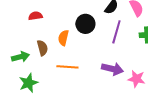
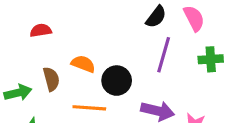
black circle: (85, 24) -> (117, 81), moved
orange semicircle: (63, 38) -> (83, 64), turned 98

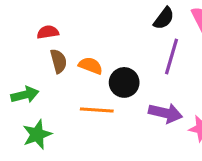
brown semicircle: (51, 79) -> (58, 61), moved

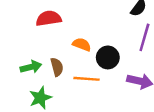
red semicircle: (48, 32) -> (49, 18), size x1.5
brown semicircle: (58, 61) -> (57, 67), moved

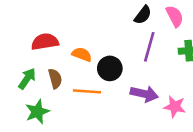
red semicircle: (49, 18) -> (45, 42), moved
green arrow: (31, 67) -> (27, 79), turned -42

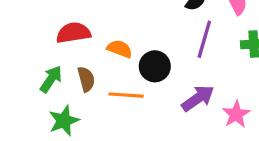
purple arrow: (144, 94) -> (198, 98), turned -48
pink star: (175, 107) -> (236, 114), turned 30

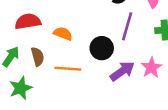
black circle: (155, 66) -> (102, 48), moved
pink star: (236, 114) -> (151, 67), moved

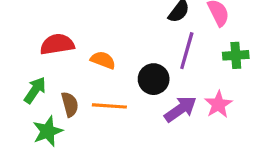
brown semicircle: (38, 57) -> (70, 104), moved

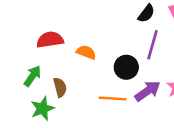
orange line: (109, 106) -> (113, 99), moved

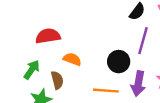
orange semicircle: (86, 52) -> (72, 59), moved
purple arrow: (148, 91) -> (138, 84), turned 135

